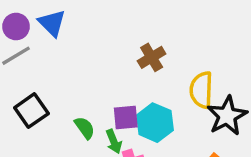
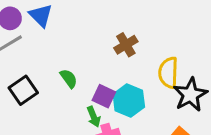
purple square: (126, 117) -> (104, 96), turned 30
green semicircle: (85, 128) -> (69, 79), moved

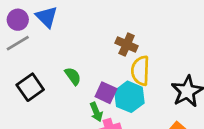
brown cross: (126, 45) -> (127, 44), turned -35
yellow semicircle: (168, 73) -> (140, 71), moved

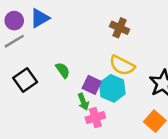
blue triangle: (47, 17) -> (40, 18), turned 45
brown cross: (127, 44) -> (120, 28), moved
yellow semicircle: (140, 71) -> (122, 65), turned -65

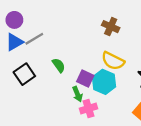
blue triangle: (40, 18) -> (14, 42), moved
gray line: (14, 41) -> (34, 39), moved

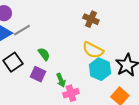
purple square: (85, 79) -> (38, 74), moved
cyan hexagon: (104, 82) -> (100, 69), moved

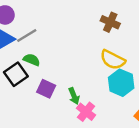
green semicircle: (44, 54) -> (32, 60), moved, turned -32
pink cross: (71, 93) -> (86, 112), turned -35

